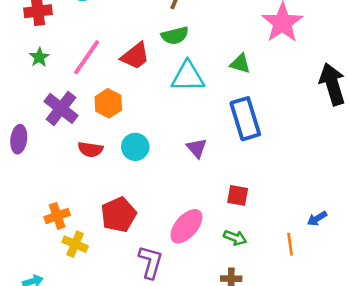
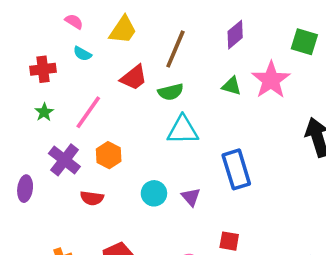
red trapezoid: (135, 56) -> (134, 78), moved
green triangle: (240, 64) -> (232, 86), moved
cyan circle: (135, 147) -> (154, 193), moved

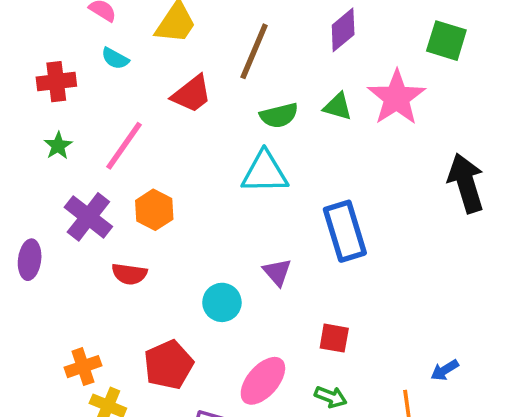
green semicircle: (171, 92) -> (279, 115), moved
cyan circle: (154, 193) -> (222, 302), moved

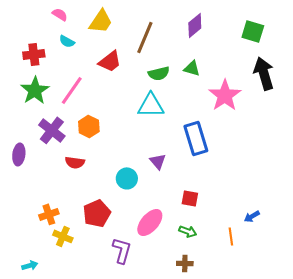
pink star: (397, 98) -> (225, 95), moved
green star: (58, 146) -> (35, 90), size x1.8
black arrow: (466, 183) -> (264, 73), moved

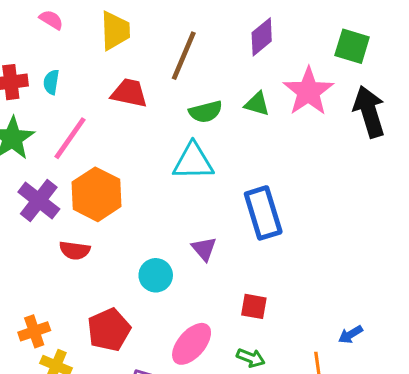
yellow trapezoid: (101, 21) -> (115, 31), turned -36
cyan semicircle: (67, 41) -> (51, 82), moved, turned 70
red trapezoid: (110, 61) -> (129, 93), turned -130
pink star: (225, 95) -> (308, 91), moved
orange hexagon: (89, 126) -> (96, 194), size x1.5

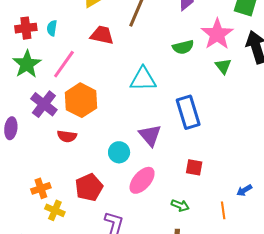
green triangle: (257, 104) -> (223, 66), moved, turned 36
green semicircle: (206, 112) -> (183, 47), moved
purple triangle: (204, 249) -> (150, 135), size x1.4
red square: (254, 306) -> (194, 167), moved
pink ellipse: (192, 344) -> (142, 180), moved

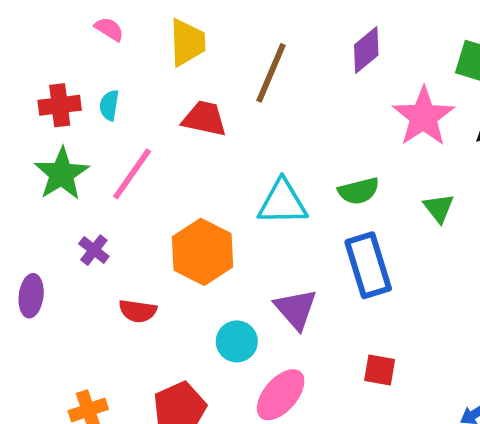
green semicircle: (183, 47) -> (359, 191), moved
green triangle: (223, 66) -> (439, 208), moved
orange hexagon: (81, 100) -> (203, 252), moved
purple cross: (44, 104) -> (94, 250), size x0.6

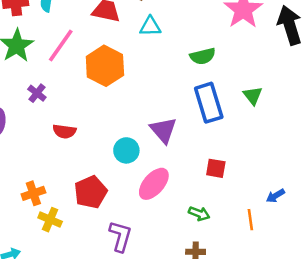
cyan triangle: (282, 202) -> (150, 26), moved, size x0.7
green triangle: (439, 208) -> (253, 96), moved
orange hexagon: (203, 252) -> (105, 66), moved

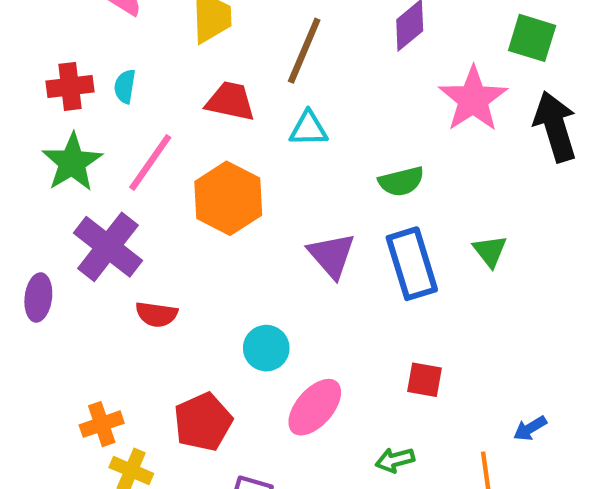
purple cross: (37, 93) -> (108, 247), size x2.0
purple triangle: (163, 130) -> (332, 255), moved
green arrow: (199, 214) -> (395, 460), turned 144

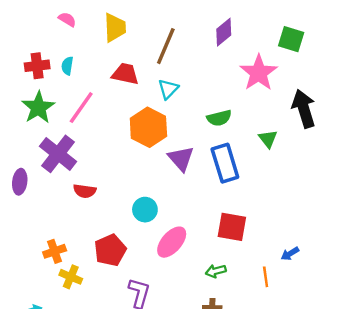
black arrow: (555, 127) -> (304, 109), moved
cyan triangle: (308, 129) -> (168, 89), turned -45
orange hexagon: (228, 198) -> (148, 127), moved
green triangle: (490, 251) -> (268, 139), moved
red square: (424, 380) -> (232, 227), size x1.5

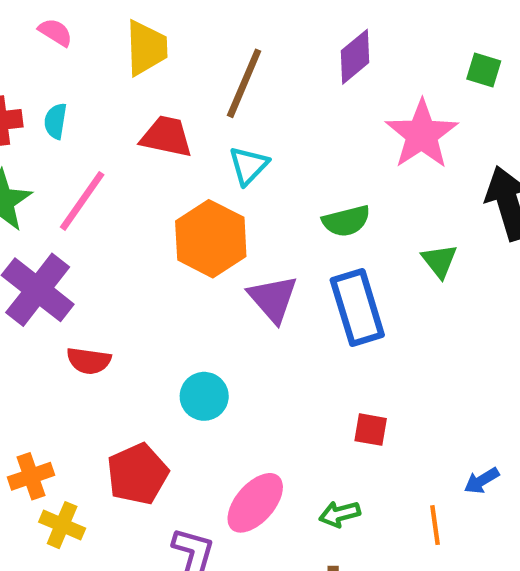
green square: (291, 39) -> (484, 70), size x0.7
red square: (232, 227) -> (371, 430), size x0.6
pink ellipse: (172, 242) -> (255, 503), moved

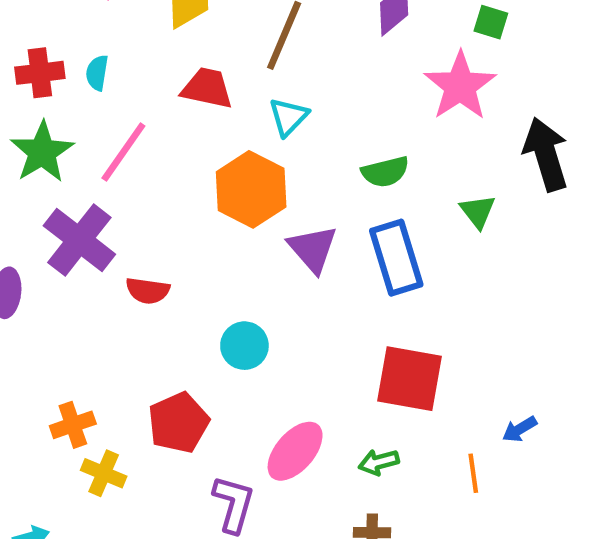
green square: (484, 70) -> (491, 22), moved
red semicircle: (89, 361) -> (148, 291), moved
red square: (371, 430) -> (409, 379), size x2.0

